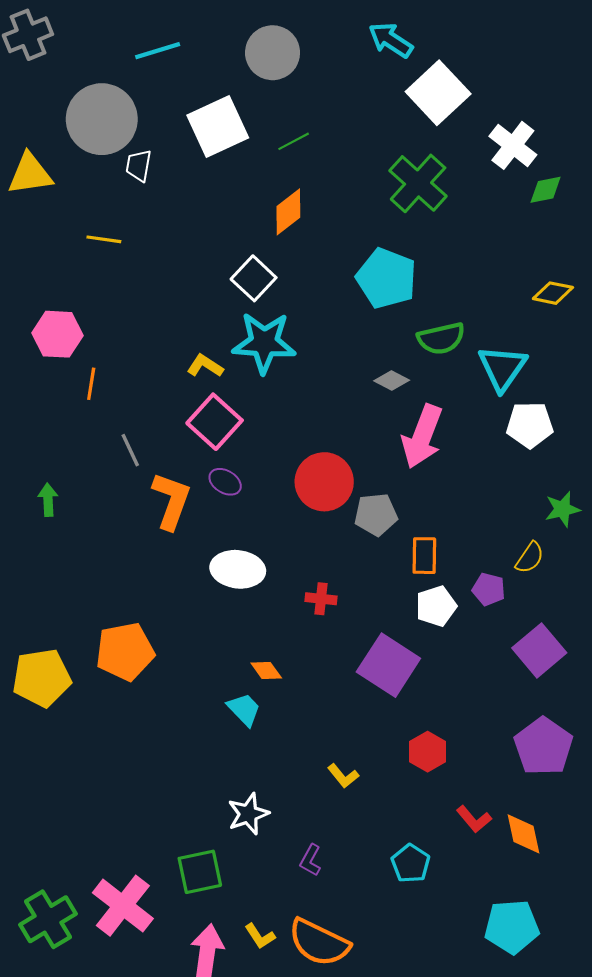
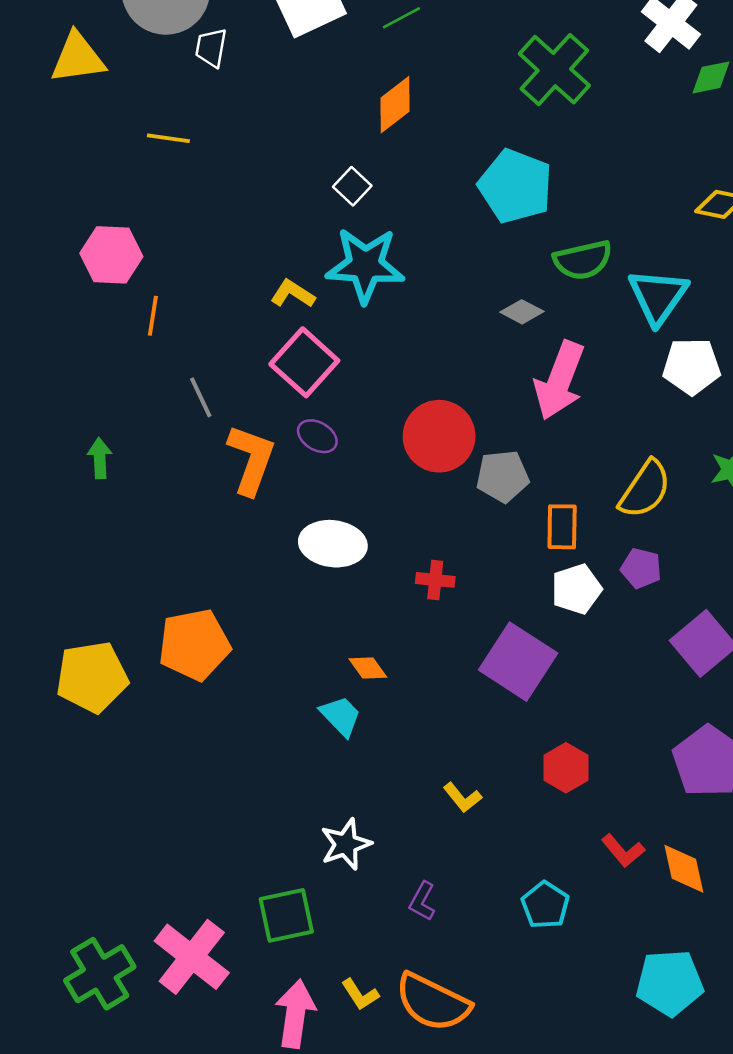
white square: (254, 278) -> (352, 186), size x0.7
yellow semicircle: (530, 558) -> (645, 489), moved, size x1.5

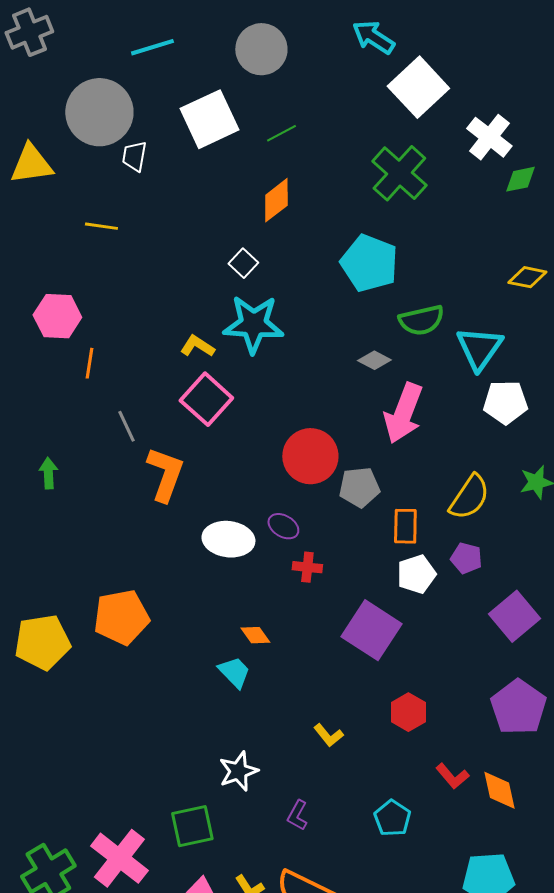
purple ellipse: (317, 436) -> (283, 526), moved

